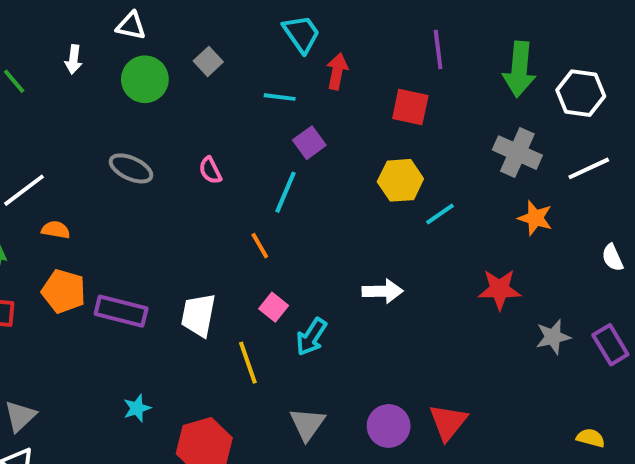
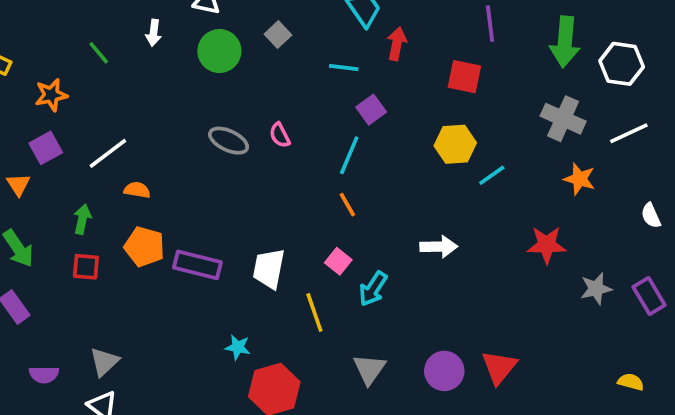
gray ellipse: (131, 168) -> (229, 141), moved
orange line: (260, 246) -> (347, 205), moved
cyan star: (137, 408) -> (238, 347), moved, turned 30

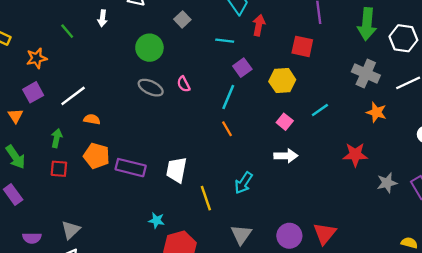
green circle: (219, 51) -> (149, 48), moved
yellow hexagon: (455, 144) -> (282, 81), moved
pink square: (338, 261) -> (285, 122), moved

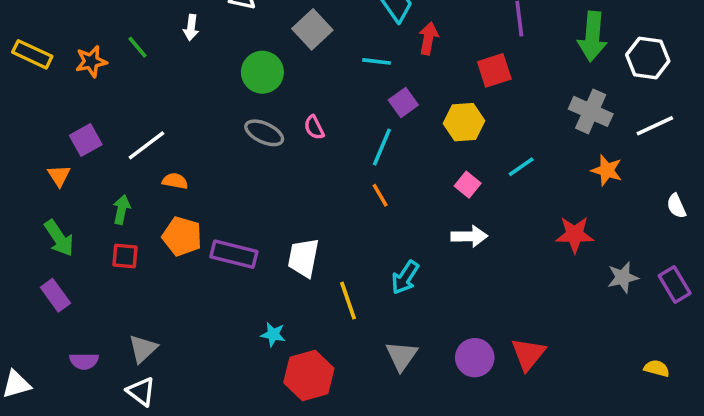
gray square: (182, 19) -> (312, 29), size x1.5
red square: (302, 46) -> (494, 70), turned -30
orange star: (37, 58) -> (91, 61), moved

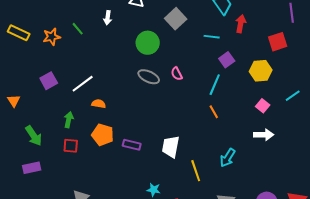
orange triangle: (59, 176) -> (14, 101), moved
purple rectangle: (234, 254) -> (132, 145), size x0.7
purple rectangle: (55, 295) -> (32, 168), turned -66

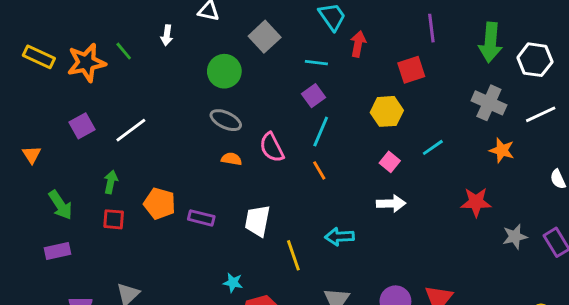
orange star: (52, 37) -> (86, 63), size x1.5
purple square: (227, 60) -> (313, 96), moved
pink semicircle: (177, 74) -> (272, 147), moved, size x1.5
orange semicircle: (99, 104) -> (232, 159), moved
cyan arrow: (228, 158) -> (339, 237), turned 54

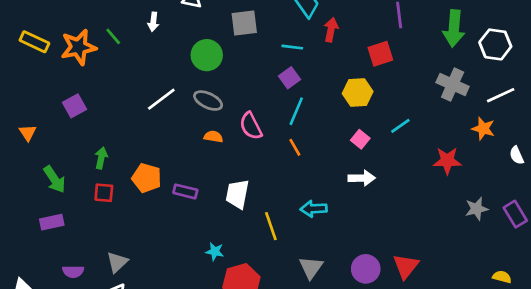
gray square: (265, 37) -> (244, 23), turned 36
white line: (131, 130) -> (161, 99), moved
orange star: (502, 150) -> (483, 129), moved
red star: (476, 202) -> (447, 161), moved

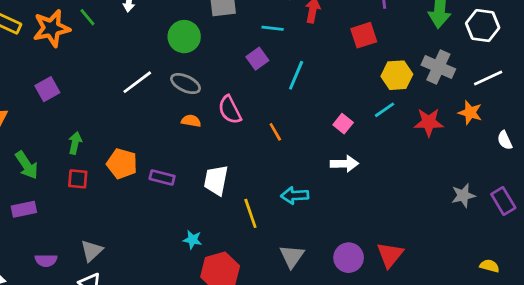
purple square: (290, 78) -> (257, 59), moved
yellow hexagon: (358, 93) -> (397, 75), moved
cyan line: (296, 111) -> (296, 75), moved
red star: (447, 161) -> (429, 122), moved

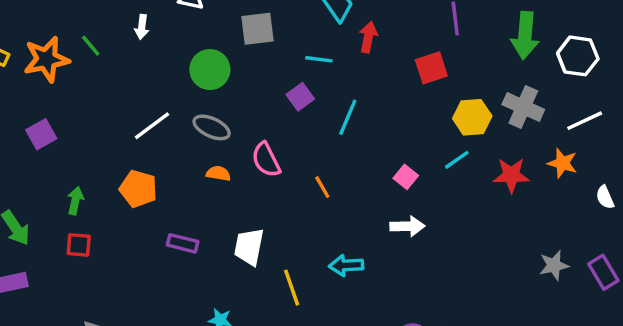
orange pentagon: (122, 164) -> (138, 189), moved

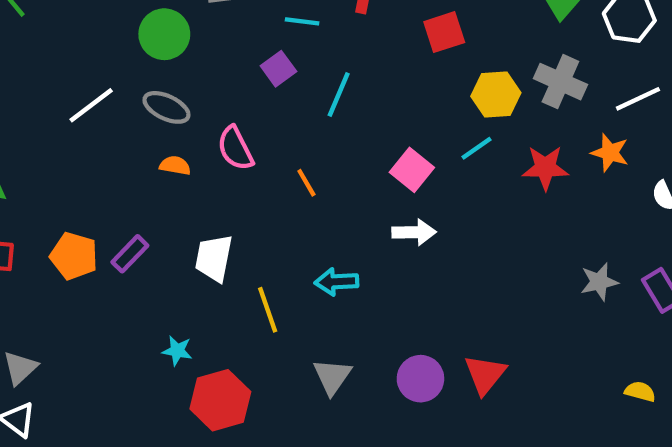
pink square: (406, 177) -> (412, 170), size x1.4
orange pentagon: (138, 189) -> (74, 256), moved
purple rectangle: (183, 243) -> (130, 254), turned -60

